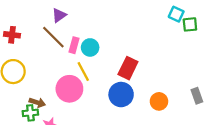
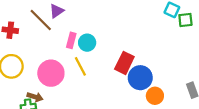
brown line: (53, 37) -> (41, 20), moved
pink circle: (69, 89) -> (51, 73), moved
blue circle: (121, 95) -> (140, 78), moved

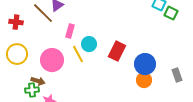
green square: (185, 20) -> (171, 13), turned 32
cyan circle: (87, 43) -> (89, 44), moved
blue circle: (140, 78) -> (145, 64), moved

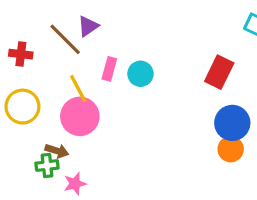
cyan circle: (89, 44) -> (140, 74), moved
red rectangle: (117, 51) -> (219, 72), moved
yellow line: (78, 54) -> (78, 89), moved

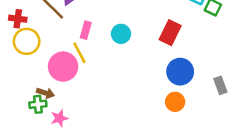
cyan circle: (140, 74) -> (121, 34), moved
yellow line: (78, 89) -> (79, 53), moved
yellow circle: (22, 107) -> (27, 41), moved
orange circle: (231, 149) -> (175, 102), moved

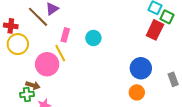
red rectangle: (170, 33) -> (155, 30), moved

